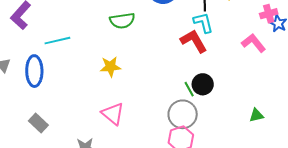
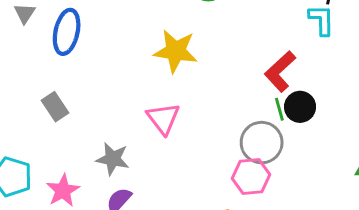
red L-shape: (194, 41) -> (280, 71), moved, turned -116
yellow star: (110, 67) -> (176, 51), size x1.4

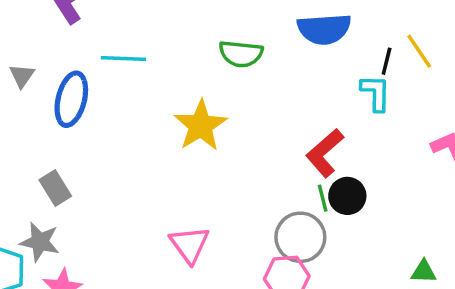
yellow star: (176, 51) -> (201, 126), turned 30
pink triangle: (163, 118) -> (190, 245), moved
gray star: (113, 159) -> (40, 242), moved

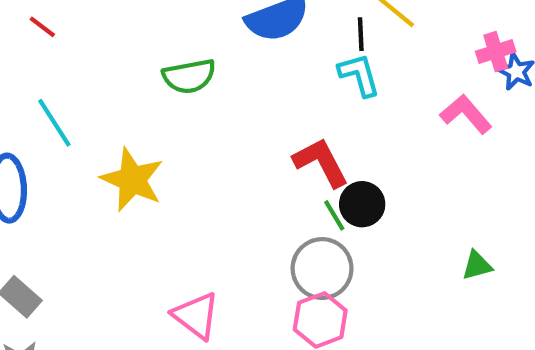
cyan line: (123, 59) -> (54, 123), turned 72
yellow star: (201, 126) -> (132, 180), moved
red L-shape: (325, 153) -> (321, 162), turned 120

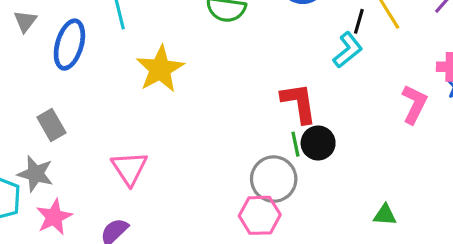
cyan L-shape: (359, 75) -> (348, 50), turned 48
pink L-shape: (466, 114) -> (414, 104), turned 48
pink triangle: (196, 316) -> (129, 168), moved

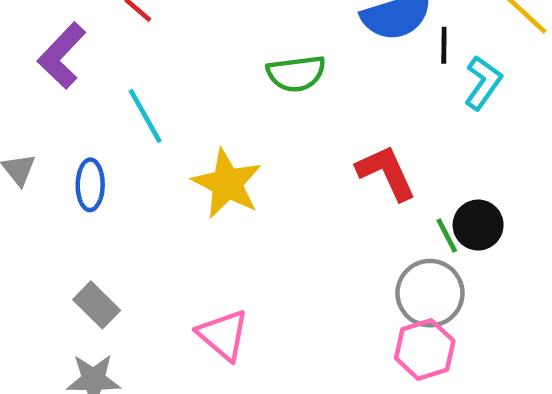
black line: (359, 21) -> (444, 45), moved
blue ellipse: (69, 45) -> (90, 185), size x0.7
red L-shape: (299, 103) -> (386, 173), moved

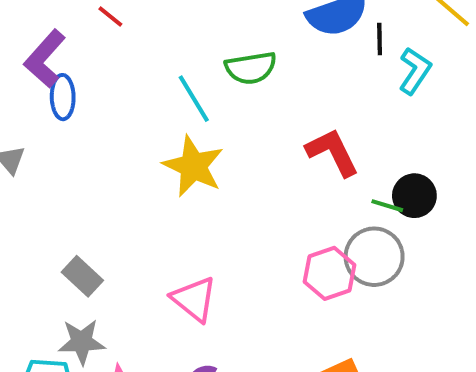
cyan line: (145, 116) -> (194, 99), moved
blue ellipse: (90, 185) -> (63, 97), moved
green line: (447, 235) -> (387, 206), turned -44
pink hexagon: (425, 350) -> (329, 273), moved

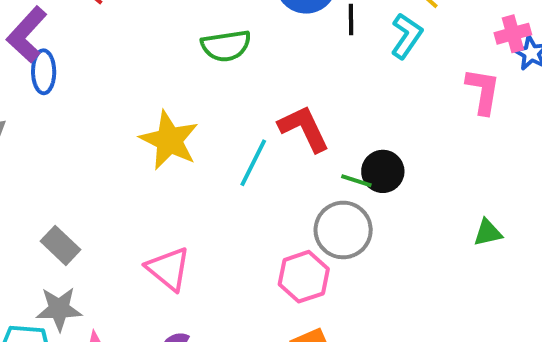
cyan L-shape: (415, 71) -> (406, 36), moved
cyan line: (194, 99) -> (253, 163), moved, turned 57
pink hexagon: (329, 273) -> (304, 277), moved

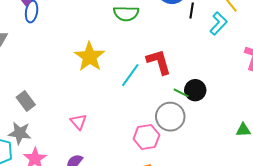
pink triangle: (168, 269) -> (78, 122), size x0.7

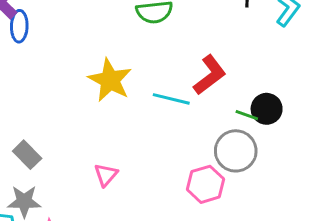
red L-shape: (159, 62) -> (210, 75), turned 76
cyan line: (130, 75) -> (171, 99), turned 75
pink triangle: (78, 122) -> (106, 175), turned 30

